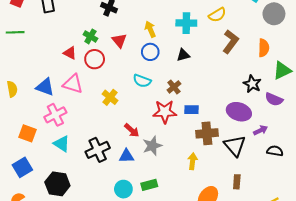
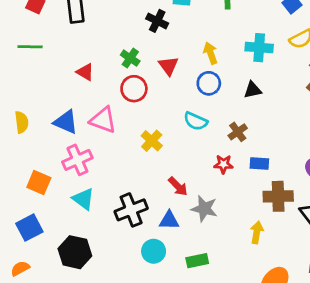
red triangle: (70, 53) -> (85, 72), moved
red star: (165, 112) -> (223, 164), size x0.6
gray star: (152, 146) -> (204, 209), turned 30
cyan circle: (123, 189) -> (154, 251), moved

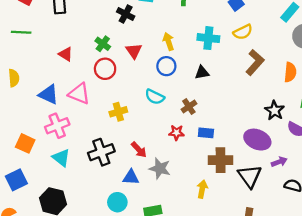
yellow semicircle: (22, 122) -> (14, 78), moved
yellow cross: (152, 141) -> (118, 112), turned 30
black cross: (131, 210) -> (101, 152), moved

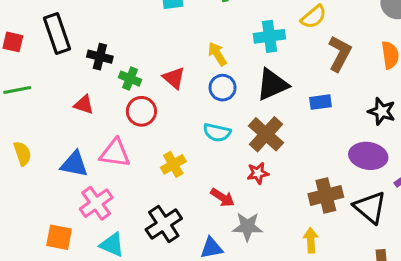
black cross: (126, 14) -> (100, 57), moved
black triangle: (202, 73) -> (272, 85), size x1.6
brown cross: (189, 107) -> (266, 134), size x1.6
blue rectangle: (206, 133) -> (321, 102), moved
red arrow: (139, 150) -> (222, 198), moved

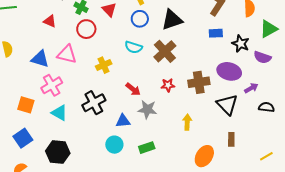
blue rectangle: (321, 102) -> (216, 33), moved
red star: (258, 173) -> (168, 85), moved
brown cross: (326, 196) -> (199, 82), moved

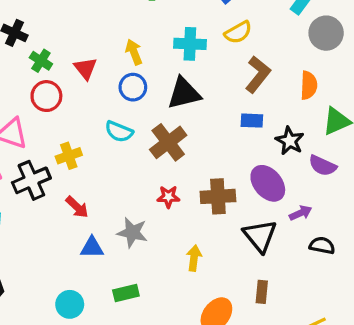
purple ellipse: (229, 71) -> (268, 183), turned 30
red arrow: (133, 89) -> (77, 207), moved
black cross: (94, 103) -> (31, 180), moved
cyan circle: (114, 145) -> (70, 304), moved

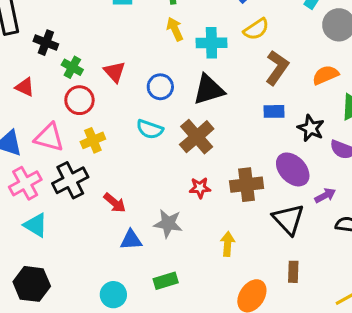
yellow arrow: (134, 52) -> (175, 29), moved
orange semicircle: (309, 85) -> (326, 75), turned -112
yellow cross: (69, 156) -> (93, 140), moved

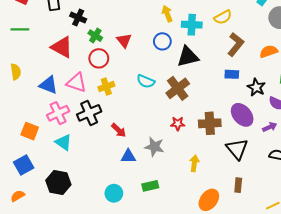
red triangle: (25, 87) -> (62, 47), size x1.6
blue circle: (160, 87) -> (162, 41), moved
purple arrow: (325, 195) -> (270, 127), moved

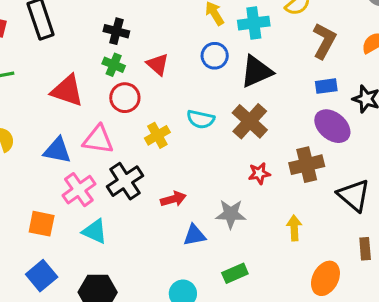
black cross: (78, 18) -> (116, 31), moved
yellow cross: (106, 87) -> (157, 135), moved
purple ellipse: (242, 115) -> (332, 126), moved
red arrow: (119, 130) -> (173, 199), turned -49

